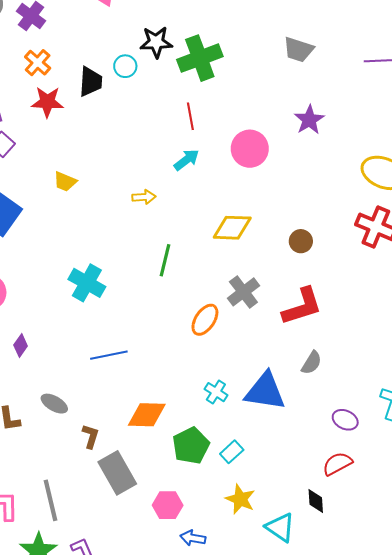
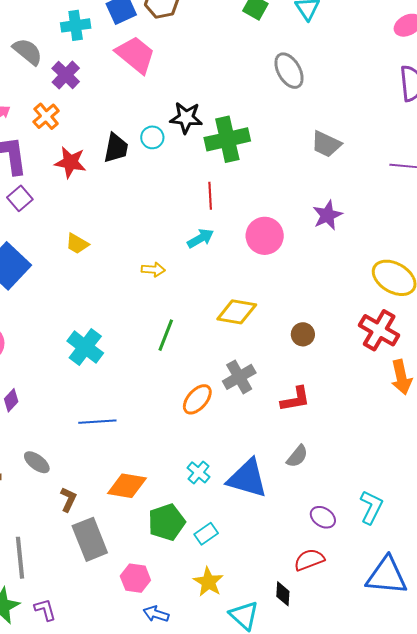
orange cross: (38, 63) -> (46, 116), moved
red L-shape: (302, 306) -> (295, 399), size x0.7

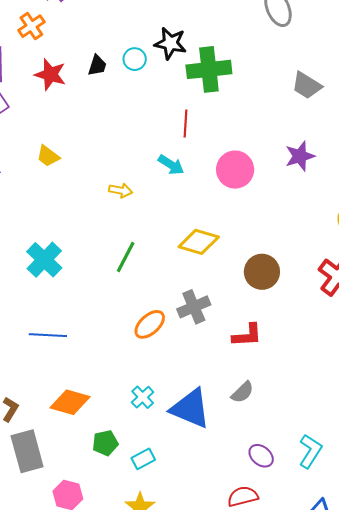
black trapezoid: (116, 148) -> (97, 65), size x0.7
cyan arrow: (200, 238) -> (171, 165), turned 56
brown circle: (303, 334) -> (262, 272), size x1.5
green pentagon: (167, 522) -> (105, 443), size x0.7

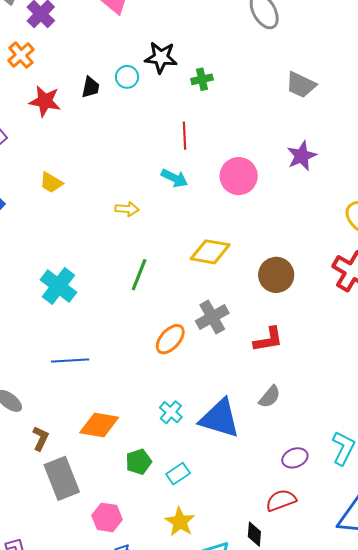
green cross: (209, 69) -> (202, 79), size x0.5
purple ellipse: (261, 456) -> (295, 458), turned -55

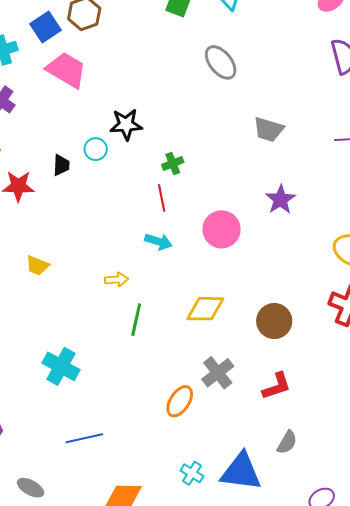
green cross: (202, 79) -> (173, 163), moved
green line: (139, 275) -> (136, 320), moved

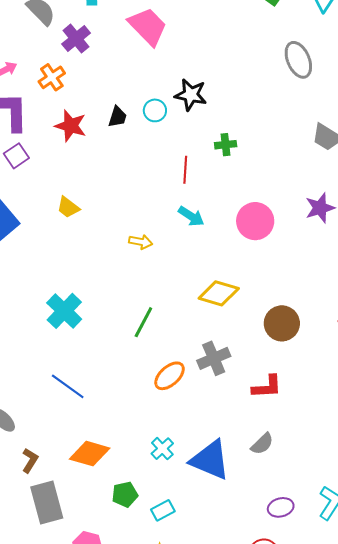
red line: (162, 198) -> (185, 170), moved
green line: (136, 320) -> (143, 322), moved
blue line: (84, 438) -> (68, 386), turned 33

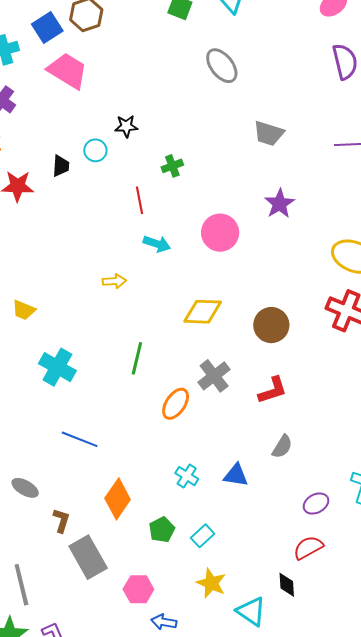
black star: (191, 95) -> (126, 126), size x0.7
yellow trapezoid: (68, 207) -> (24, 310), moved
orange diamond: (90, 454) -> (118, 499), turned -57
blue triangle: (210, 460) -> (236, 475), size x0.6

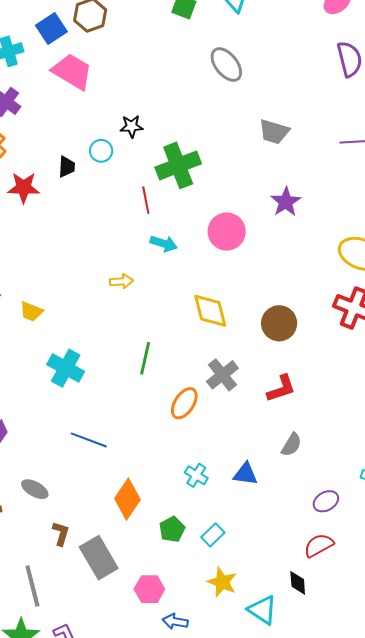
green cross: (172, 166) -> (178, 165), size x2.0
yellow diamond: (203, 312) -> (210, 311), turned 75
brown L-shape: (61, 520) -> (61, 534), moved

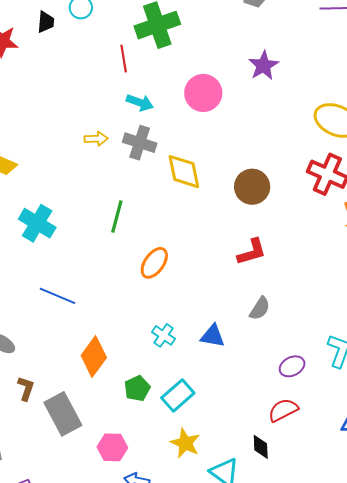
gray cross: (222, 375) -> (140, 143), moved, turned -36
cyan rectangle: (213, 535) -> (178, 396), size x1.4

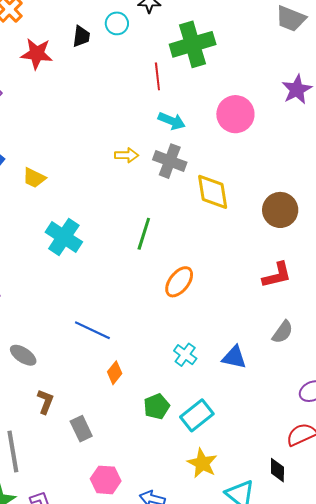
blue line: (57, 296) -> (92, 330), moved
orange diamond: (94, 356) -> (115, 373), size x0.6
gray rectangle: (63, 414) -> (81, 429), size x0.6
pink hexagon: (112, 447) -> (106, 480), moved

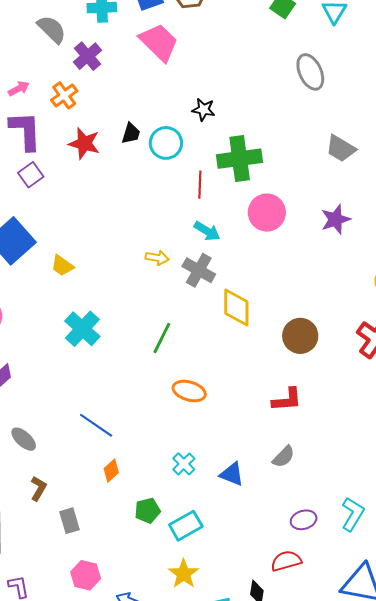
cyan circle: (117, 23) -> (166, 143), moved, size x1.4
pink circle: (235, 114) -> (267, 213), moved
orange ellipse: (179, 282) -> (189, 391), turned 60

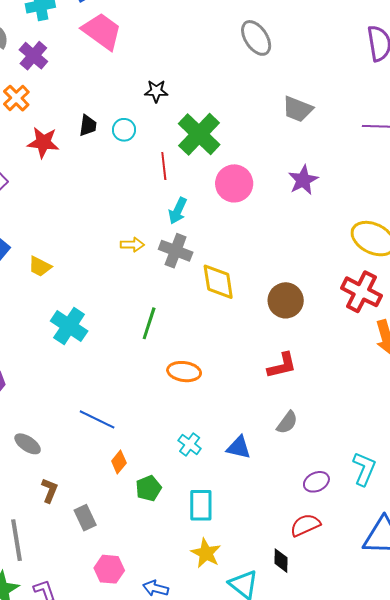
cyan circle: (166, 143) -> (124, 130), size x0.7
green cross: (240, 159) -> (199, 134), turned -30
cyan arrow: (207, 231) -> (178, 211), turned 92
green pentagon: (147, 511) -> (149, 488), moved
cyan rectangle: (186, 526) -> (201, 505), turned -52

